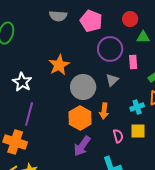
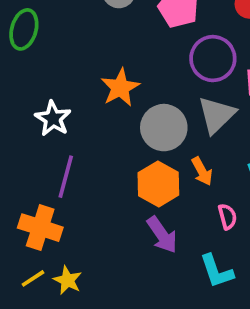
gray triangle: (112, 80) -> (217, 115), size x1.6
orange arrow: (104, 111) -> (202, 171), turned -35
purple arrow: (82, 146) -> (162, 235), turned -70

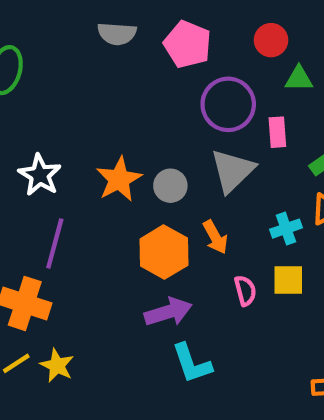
orange star: (120, 88) -> (119, 179), moved
gray circle: (164, 128) -> (170, 186), size x0.6
purple arrow: (162, 235) -> (168, 312), turned -72
cyan L-shape: (217, 271) -> (192, 363), moved

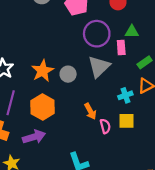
green triangle: (299, 79) -> (132, 32), moved
orange arrow: (215, 237) -> (90, 111), moved
orange hexagon: (164, 252) -> (43, 107), moved
purple arrow: (168, 312) -> (34, 137), moved

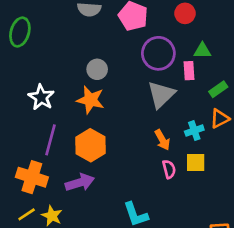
orange star: (43, 71) -> (90, 100), turned -30
gray circle: (68, 74) -> (97, 69), moved
orange arrow: (90, 111) -> (162, 140), moved

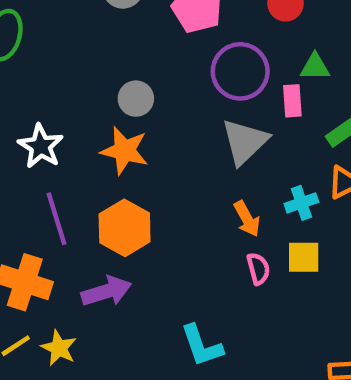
purple line: (51, 140) -> (57, 219), turned -32

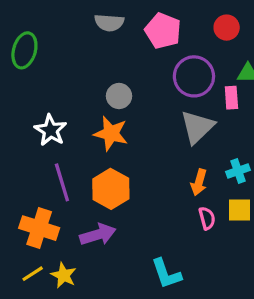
orange arrow: (247, 219) -> (199, 182), turned 45

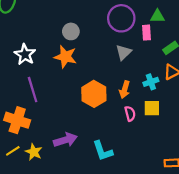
gray triangle: (197, 127) -> (123, 52), size x0.7
orange hexagon: (111, 189) -> (94, 94), moved
purple arrow: (98, 235) -> (65, 140), moved

